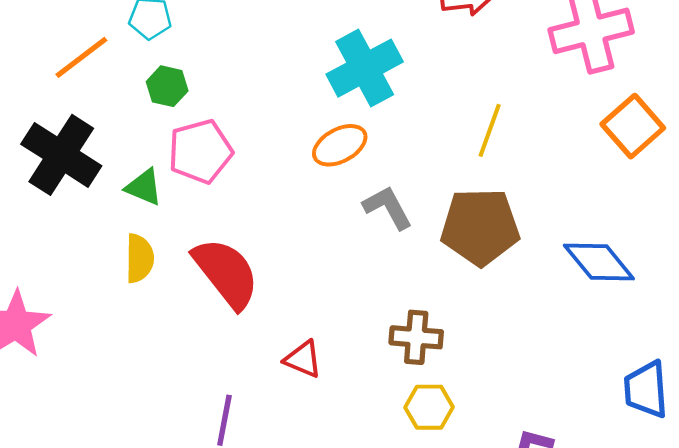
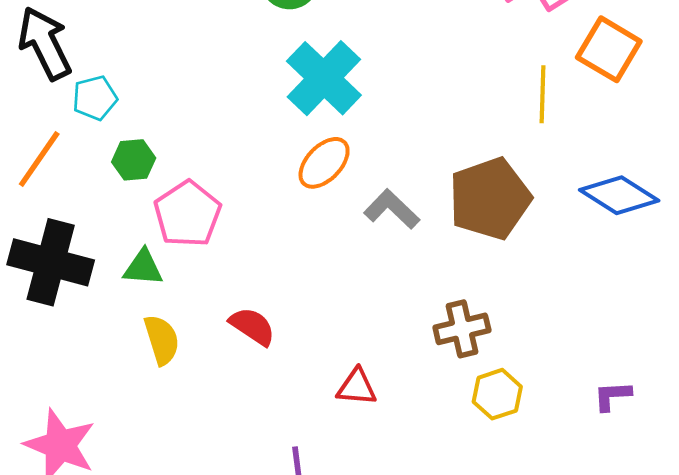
yellow line: (490, 130) -> (542, 94), moved
red semicircle: (226, 273) -> (252, 326), size x0.6

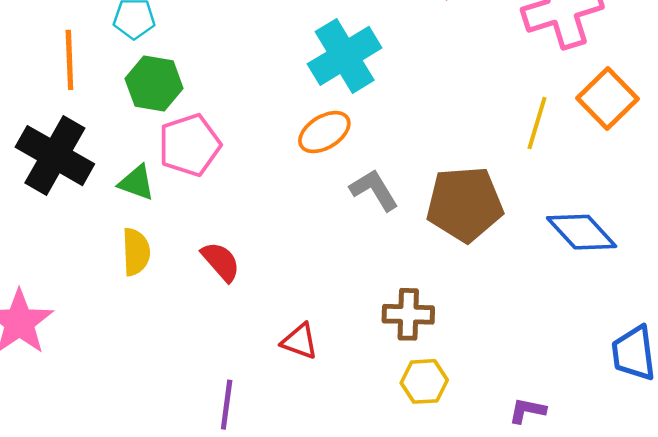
orange line: (39, 159) -> (69, 60), turned -52
green hexagon: (134, 160) -> (154, 84), size x1.4

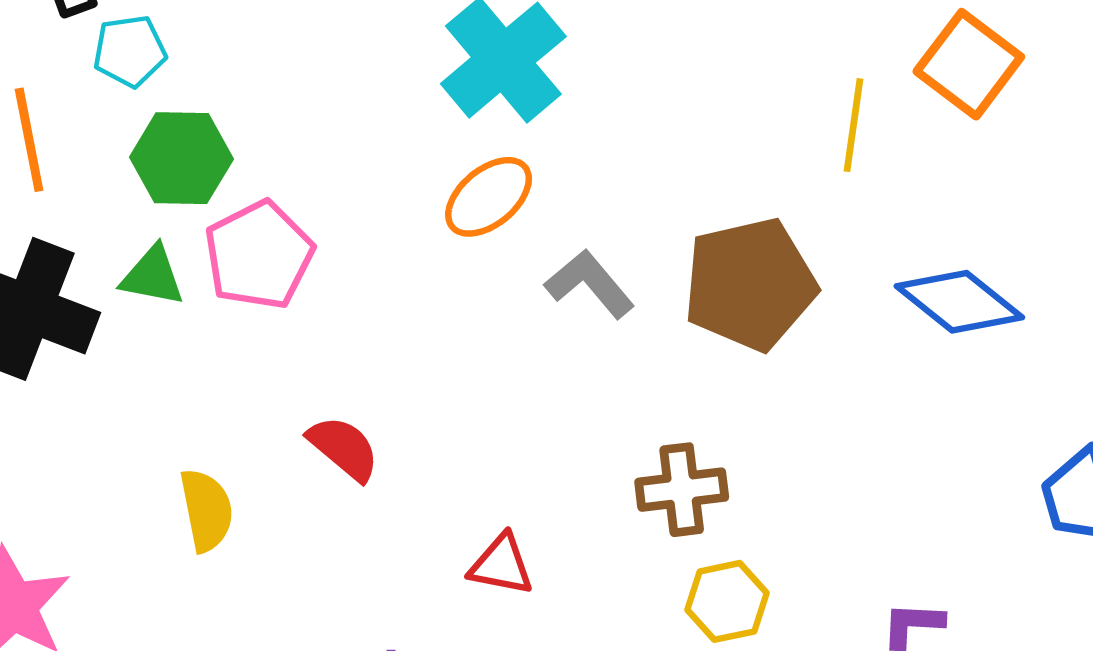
green triangle: (137, 183) -> (152, 276), moved
yellow semicircle: (136, 252) -> (206, 510), moved

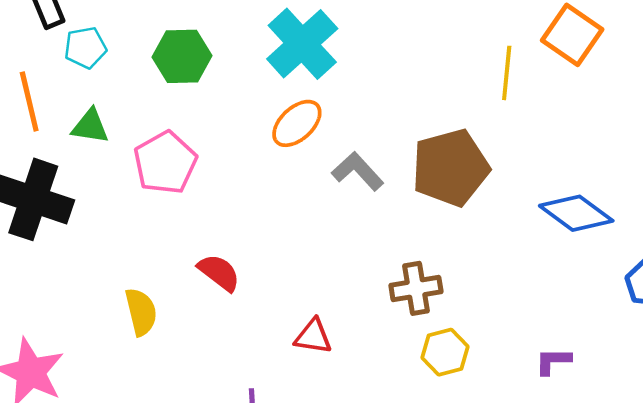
green hexagon: (181, 158) -> (182, 56), moved
green triangle: (152, 276) -> (90, 126), moved
blue diamond: (959, 302) -> (576, 213), moved

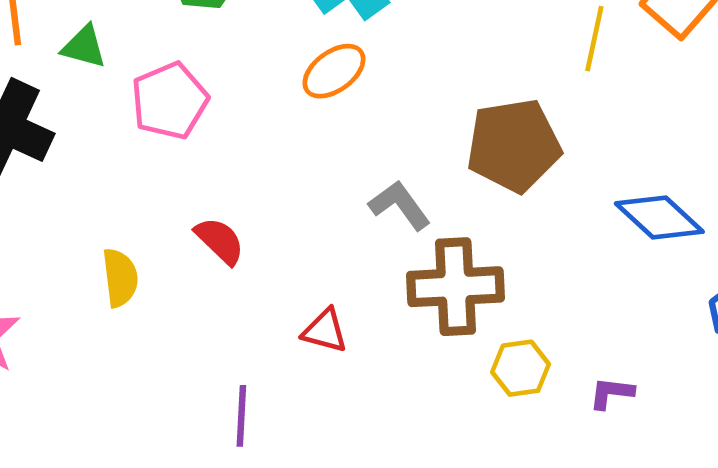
gray L-shape: (358, 171) -> (400, 205), moved
brown cross: (416, 288) -> (456, 287), size x1.5
yellow hexagon: (445, 352) -> (521, 368), moved

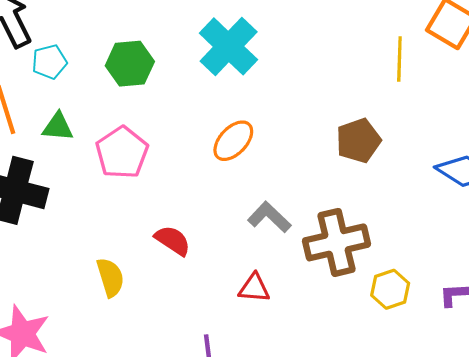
orange ellipse: (334, 71) -> (233, 141), moved
brown pentagon: (514, 145) -> (358, 141), size x0.7
gray L-shape: (400, 205) -> (269, 217), moved

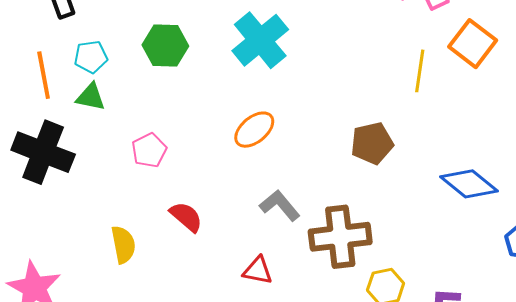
cyan pentagon: (49, 62) -> (91, 57), moved
pink pentagon: (122, 153) -> (149, 150), moved, size x0.7

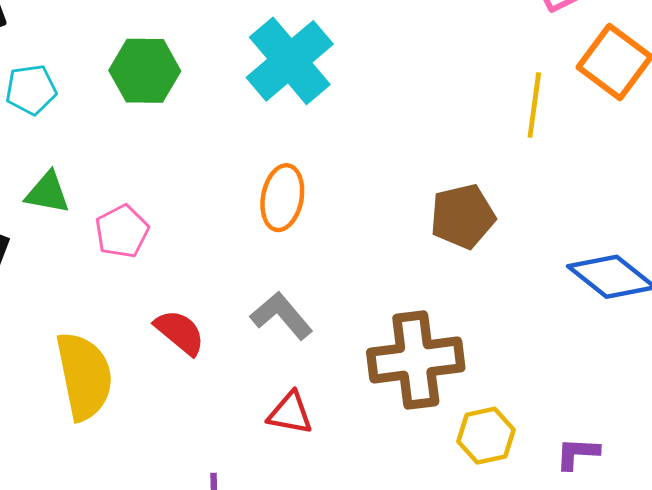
green triangle: (91, 97) -> (48, 193), moved
orange ellipse: (254, 130) -> (282, 198), turned -39
gray L-shape: (280, 205) -> (281, 316), moved
yellow semicircle: (123, 245) -> (84, 376), size x1.5

